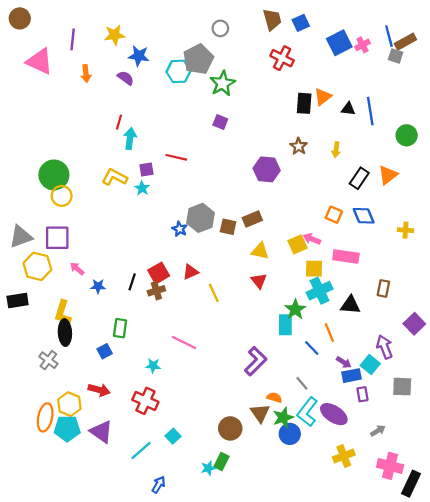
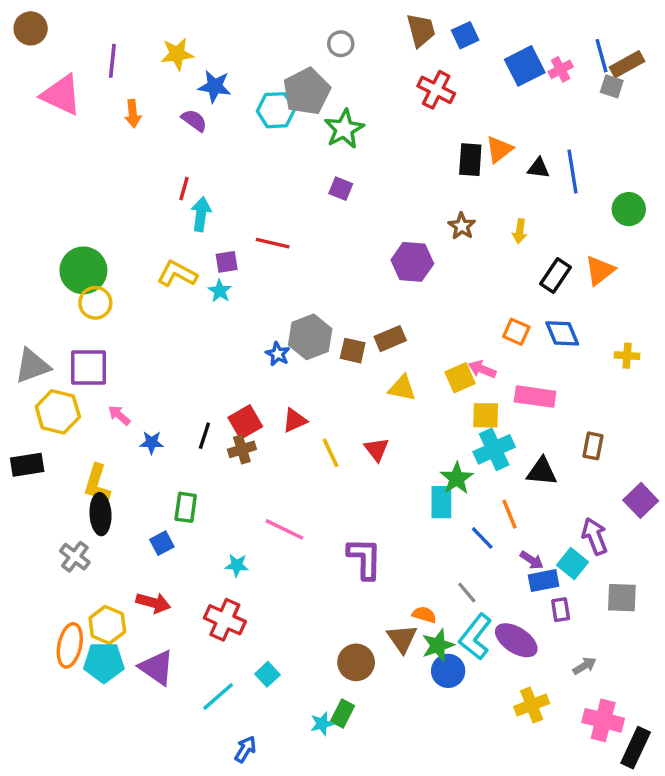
red triangle: (259, 281) -> (377, 449), moved
purple L-shape: (256, 361) -> (365, 558), moved, turned -44

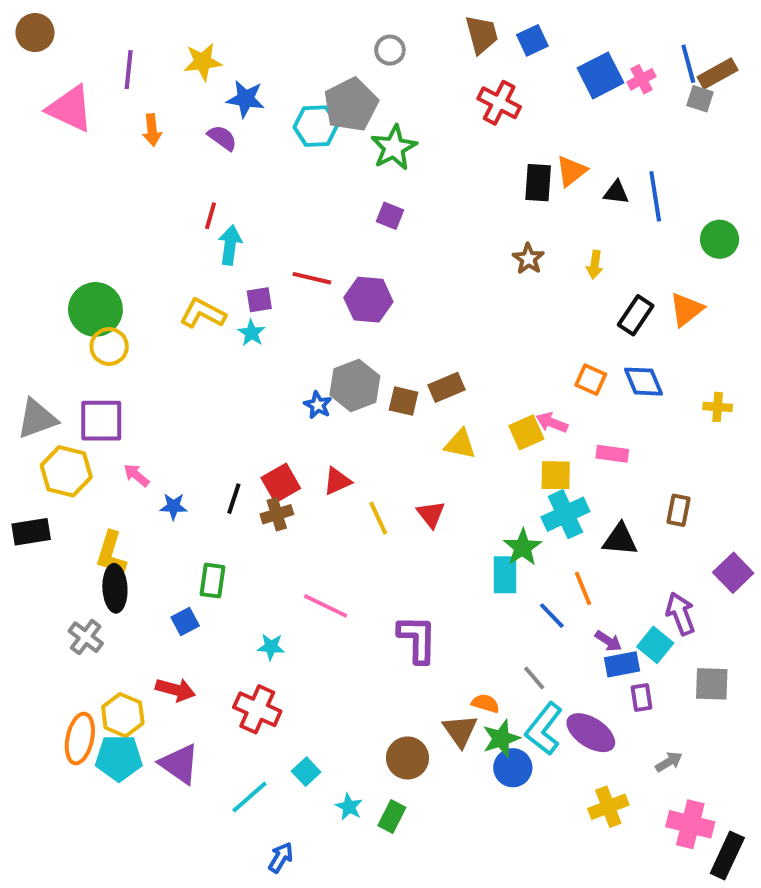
purple hexagon: (412, 262) -> (368, 300), moved
pink rectangle: (535, 397) -> (612, 454), size x0.7
cyan star: (322, 724) -> (349, 807), moved, turned -30

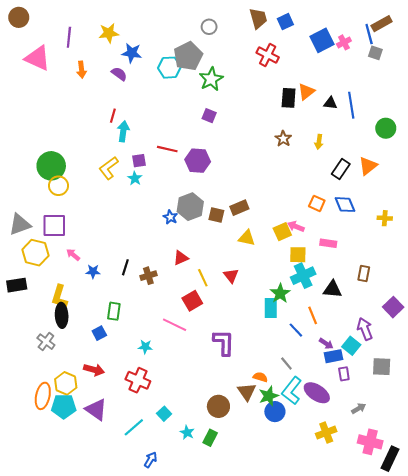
brown rectangle: (718, 73) -> (382, 24), moved
yellow L-shape: (203, 313) -> (109, 168), turned -65
red square: (281, 483) -> (192, 301), moved

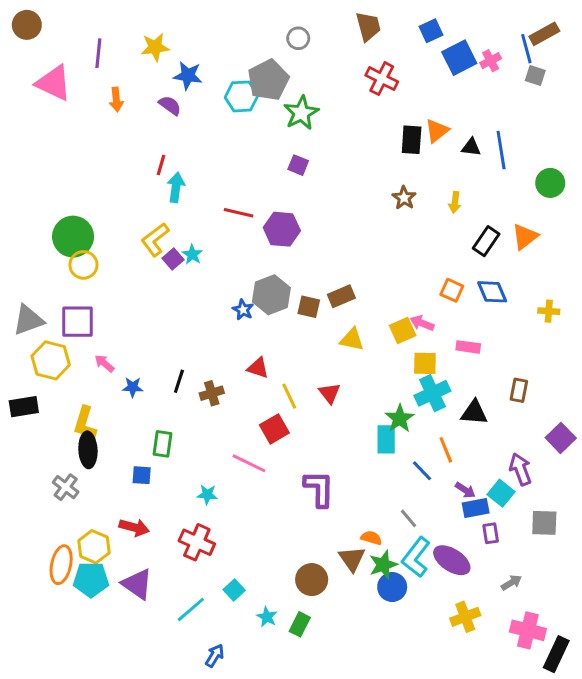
blue square: (285, 22) -> (431, 31), moved
purple square: (139, 161) -> (173, 259), moved, turned -32
red triangle: (181, 258) -> (258, 368), turned 42
blue square: (99, 333) -> (142, 475), turned 32

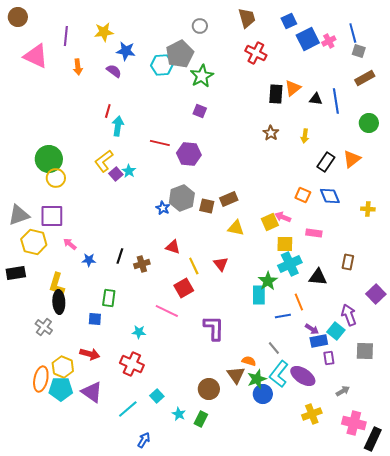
brown rectangle: (544, 34) -> (365, 78), moved
blue line: (422, 471) -> (283, 316), turned -56

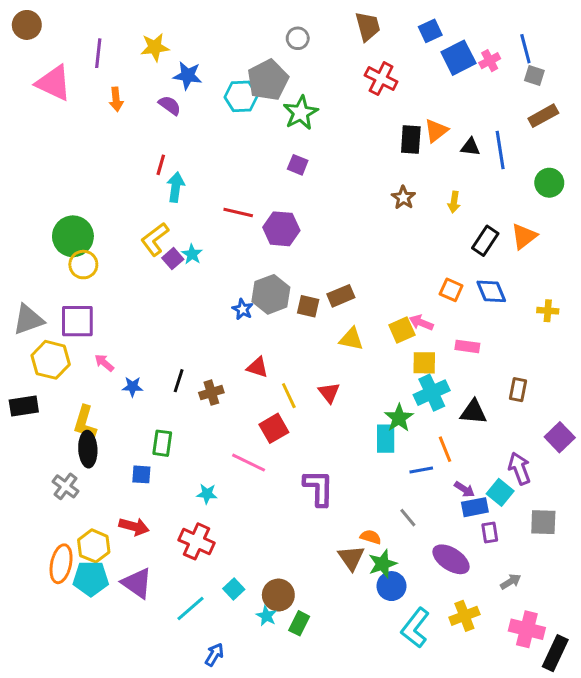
cyan L-shape: (279, 374) -> (415, 628), moved
brown circle: (209, 389) -> (278, 595), moved

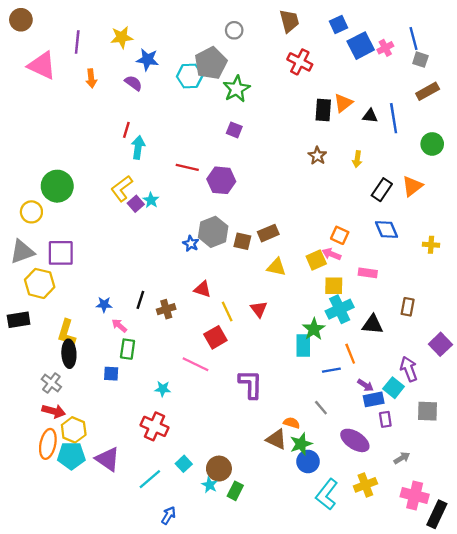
yellow circle: (83, 265) -> (31, 212), moved
orange square: (451, 290) -> (340, 235), moved
pink arrow: (104, 363) -> (119, 326), moved
red arrow: (134, 527) -> (54, 411), moved
brown triangle: (351, 558) -> (276, 439), turned -30

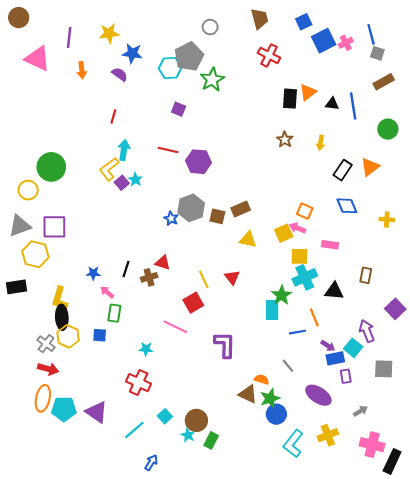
purple square: (234, 130) -> (179, 109), moved
cyan arrow: (138, 147) -> (124, 150), moved
red triangle: (203, 289) -> (163, 263), moved
yellow hexagon: (74, 430) -> (68, 336), moved

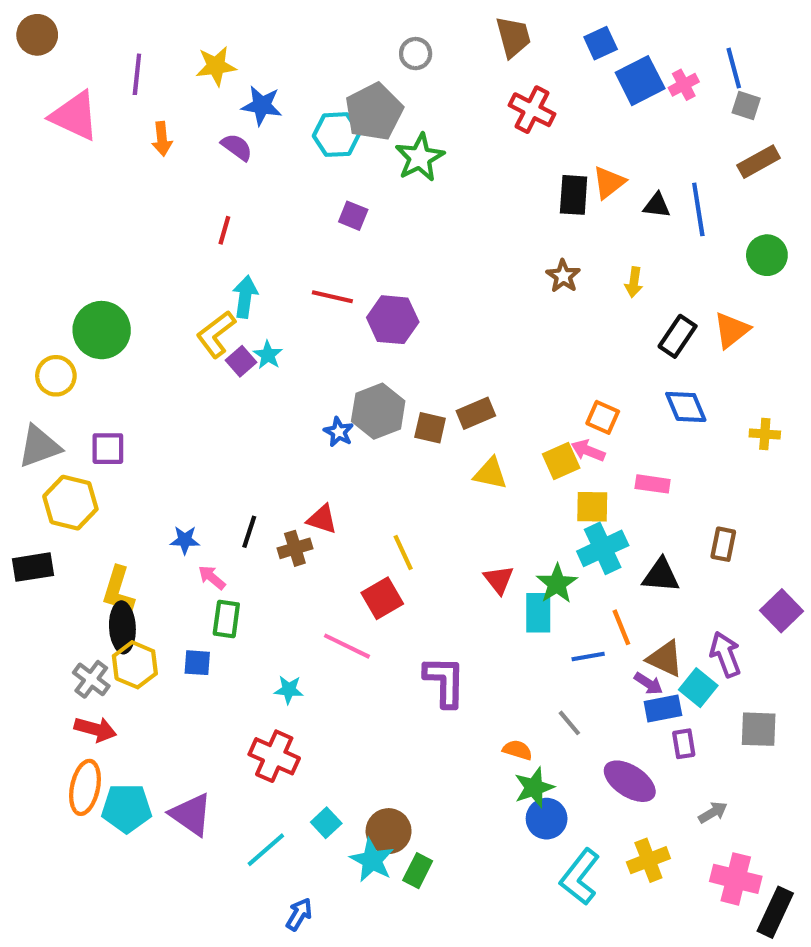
purple square: (54, 227) -> (108, 449), size x0.7
red triangle: (232, 277) -> (499, 580), moved
brown triangle: (248, 394) -> (665, 659), moved
cyan star: (188, 435) -> (372, 860), size x1.5

